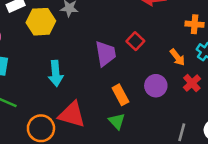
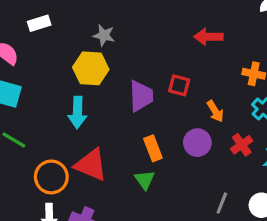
yellow hexagon: (41, 22) -> (91, 68), moved
red square: (135, 41) -> (179, 85), turned -36
orange arrow: (177, 57) -> (215, 111), moved

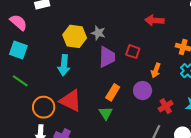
gray star: (104, 35) -> (98, 33), moved
orange arrow: (215, 111) -> (156, 70), turned 48
red cross: (242, 145) -> (166, 106), moved
orange rectangle: (153, 148) -> (113, 92), turned 49

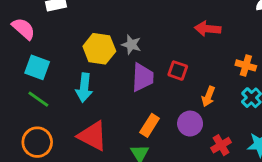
cyan square: (18, 50) -> (37, 67), moved
green line: (20, 81) -> (38, 99), moved
orange circle: (44, 107) -> (37, 142), moved

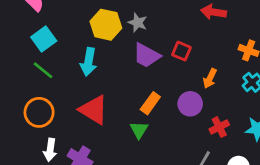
cyan square: (37, 67) -> (44, 39), turned 30
purple trapezoid: (143, 77) -> (147, 55), turned 112

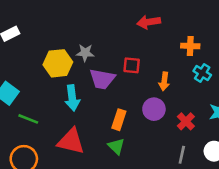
cyan arrow: (88, 62) -> (72, 98), moved
green line: (43, 70) -> (28, 119), moved

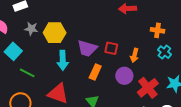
gray star: (85, 53) -> (31, 29), moved
red square: (132, 65) -> (111, 48), moved
orange rectangle: (119, 120) -> (95, 72), moved
red cross: (186, 121) -> (148, 88), size x1.5

